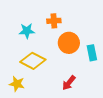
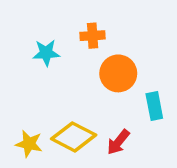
cyan rectangle: (92, 53) -> (154, 106), moved
yellow diamond: (33, 61) -> (74, 137), moved

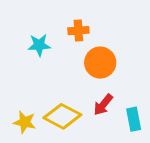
cyan rectangle: (154, 106) -> (134, 119), moved
red arrow: (118, 142) -> (103, 105), moved

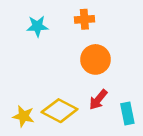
orange cross: (78, 31) -> (84, 19), moved
cyan star: (39, 45) -> (37, 26), moved

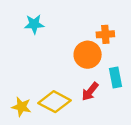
orange cross: (84, 19) -> (105, 34), moved
cyan rectangle: (127, 113) -> (116, 78), moved

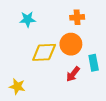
orange cross: (105, 34) -> (77, 17), moved
yellow diamond: (54, 102) -> (44, 52), moved, turned -30

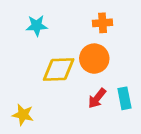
cyan rectangle: (94, 63) -> (124, 98), moved

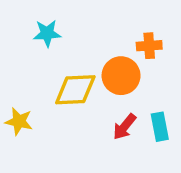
orange cross: (103, 23) -> (149, 46), moved
yellow star: (23, 115) -> (19, 121), moved

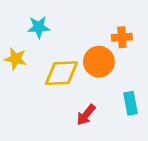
yellow star: (19, 121) -> (16, 59), moved
red arrow: (125, 127) -> (86, 115), moved

